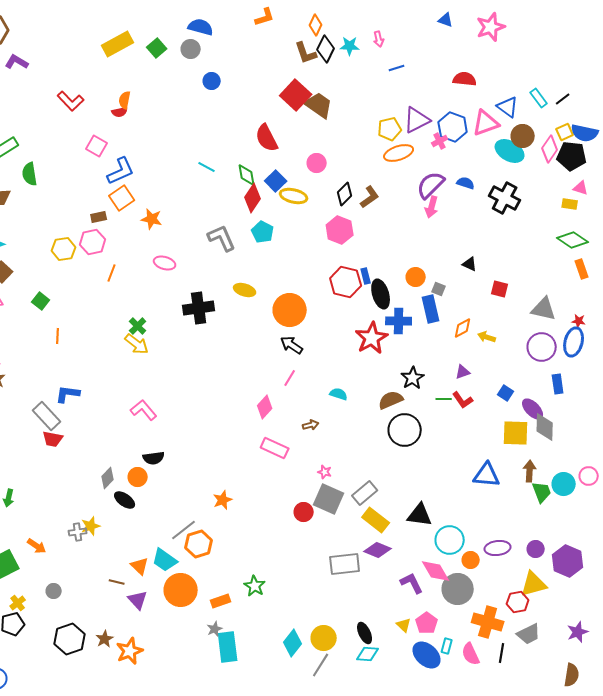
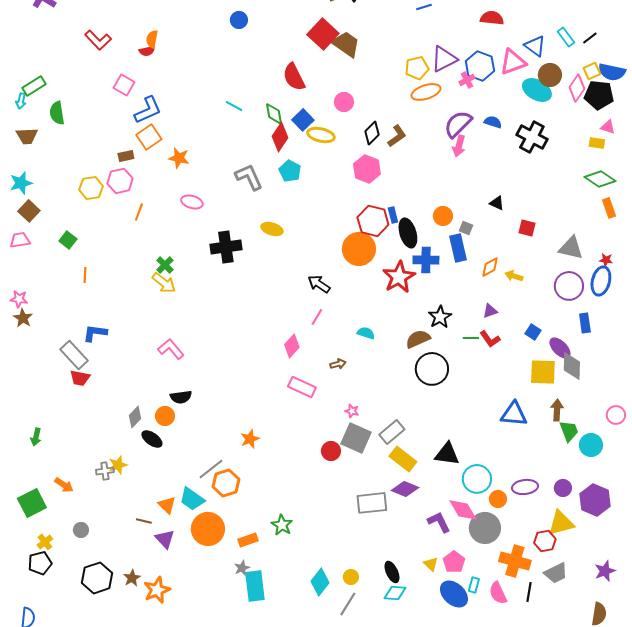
orange circle: (290, 310) -> (359, 249), moved
cyan circle: (564, 484) -> (591, 445), moved
yellow circle: (324, 638) -> (351, 577), size x0.6

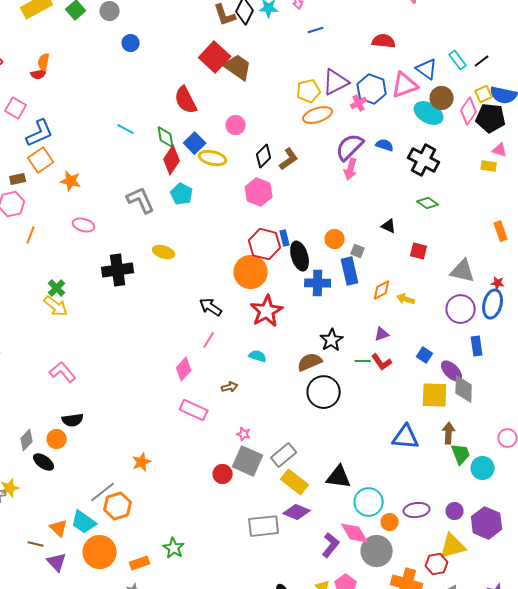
green diamond: (600, 179) -> (428, 203), moved, size x0.7
red star: (399, 277) -> (267, 311), moved
purple L-shape: (439, 522) -> (331, 545), turned 65

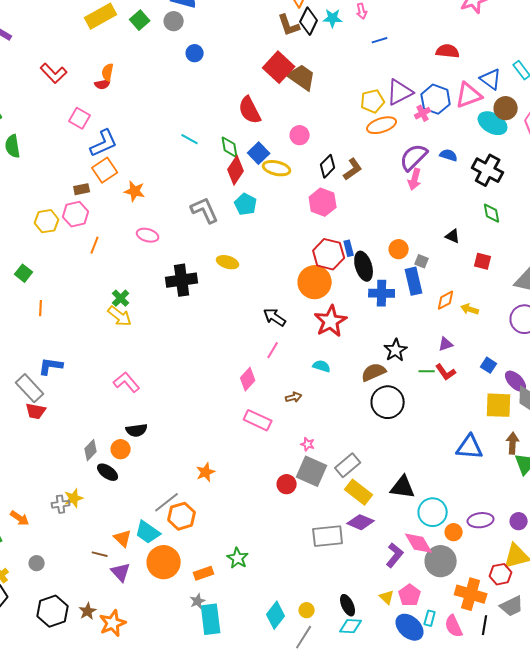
green diamond: (428, 203) -> (492, 213), turned 45

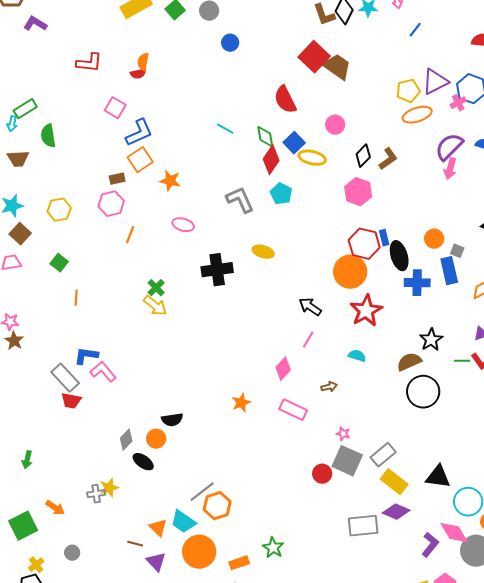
blue line: (380, 40) -> (415, 30), turned -35
red L-shape: (54, 73) -> (89, 63), turned -40
yellow hexagon: (47, 221) -> (59, 210), moved
pink L-shape: (127, 382) -> (103, 372), moved
orange star: (206, 472) -> (241, 403), moved

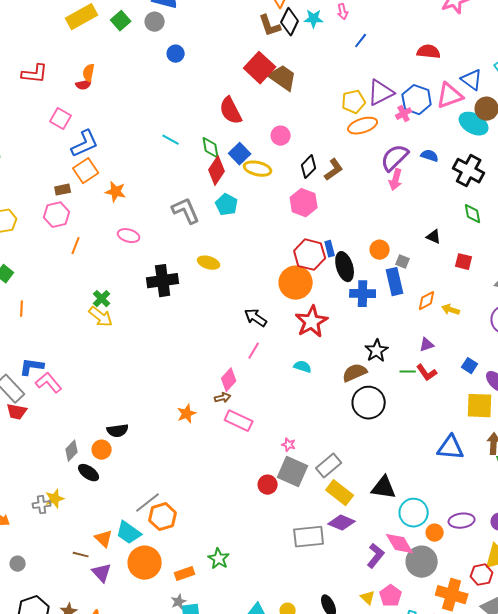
brown arrow: (329, 387) -> (223, 398), moved

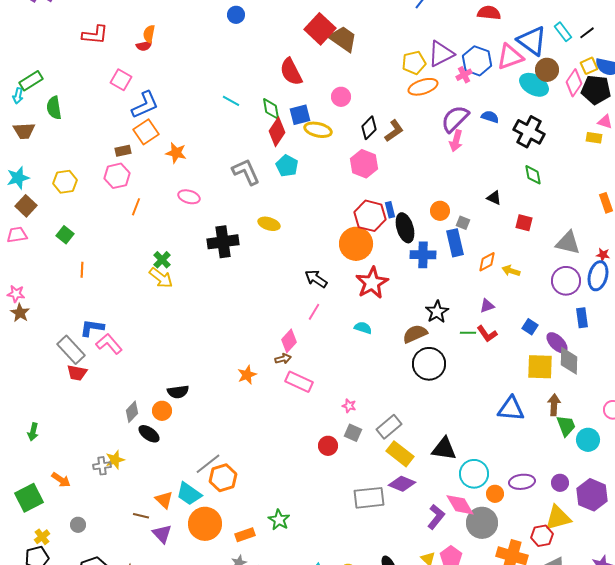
blue triangle: (472, 80) -> (532, 41), size x1.4
blue square: (240, 154) -> (300, 115), turned 30
gray square: (293, 472) -> (353, 433), size x0.6

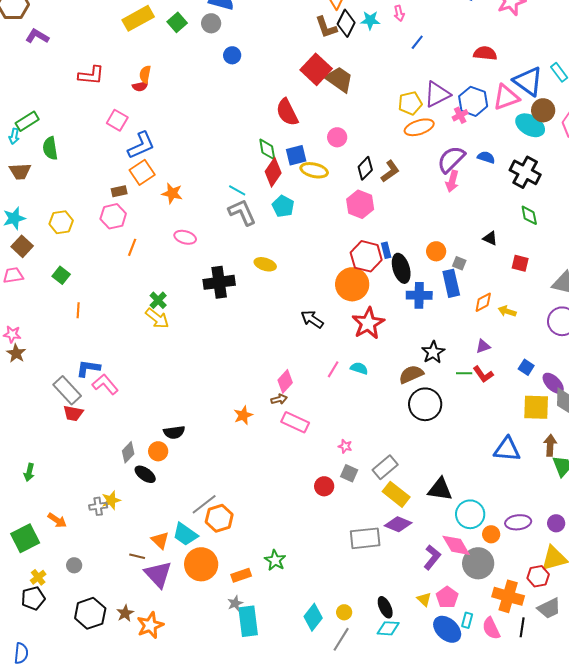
cyan line: (231, 101) -> (237, 190), moved
pink line: (314, 312) -> (333, 369), moved
purple triangle: (162, 534) -> (158, 574), size x1.4

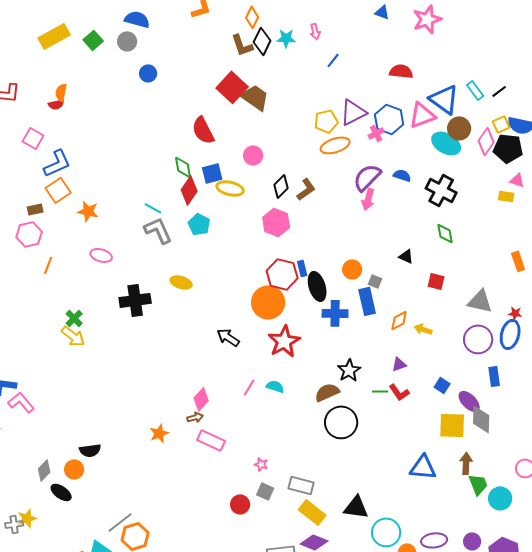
gray rectangle: (385, 467) -> (301, 485), turned 55

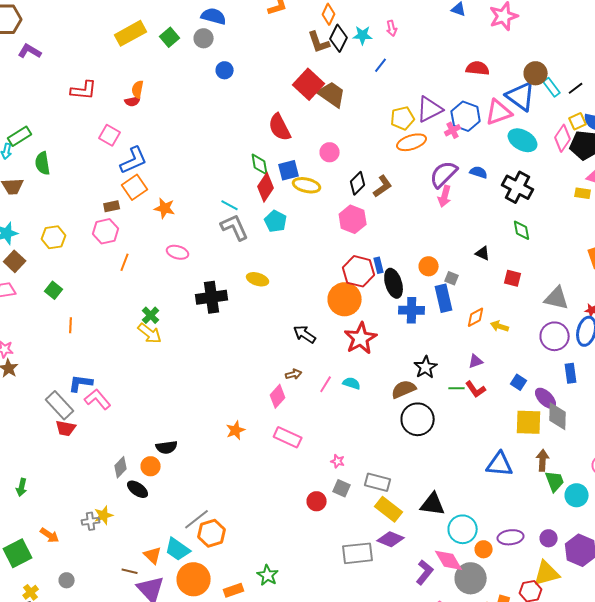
blue line: (333, 60) -> (381, 65), moved
brown circle: (459, 128) -> (536, 73), moved
brown arrow: (195, 417) -> (294, 374), moved

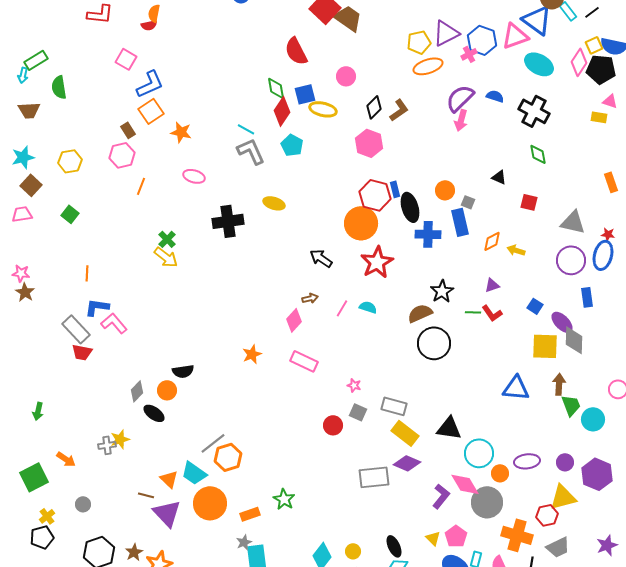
brown rectangle: (112, 206) -> (128, 130), turned 70
orange line: (71, 325) -> (87, 273), moved

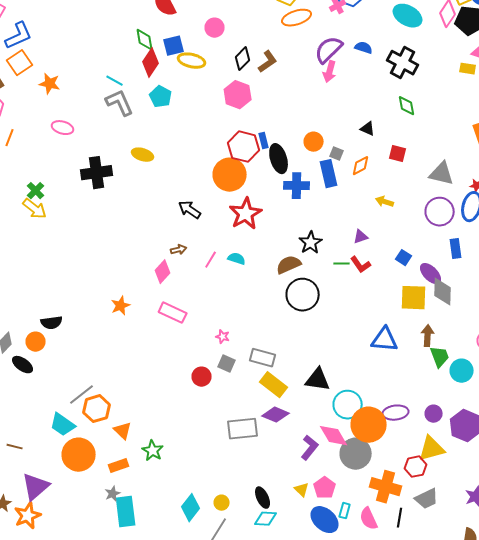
orange diamond: (492, 241) -> (361, 166), moved
orange circle: (500, 473) -> (369, 425), size x2.0
orange triangle: (169, 479) -> (123, 431), moved
purple triangle: (167, 513) -> (36, 487), moved, turned 32

